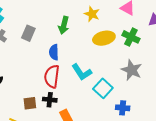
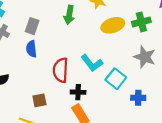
green cross: (131, 37) -> (141, 22), turned -36
blue semicircle: (54, 52) -> (31, 49), moved
black cross: (50, 100) -> (78, 92), moved

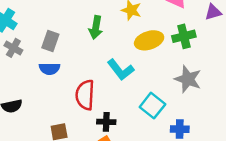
blue semicircle: (31, 49) -> (49, 69), turned -84
cyan L-shape: (92, 63) -> (121, 70), moved

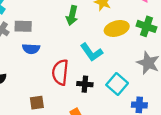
green cross: (184, 36) -> (146, 26), turned 30
gray rectangle: (50, 41) -> (23, 26), moved, turned 70
black cross: (106, 122) -> (85, 84), moved

